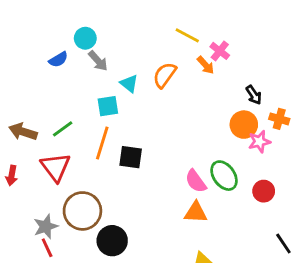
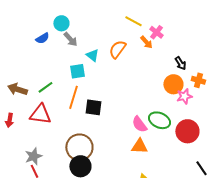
red triangle: (56, 167) -> (40, 114), turned -45
green ellipse: (224, 176) -> (159, 120), turned -30
red circle: (264, 191) -> (187, 131), size x1.5
brown circle: (82, 211) -> (79, 147), moved

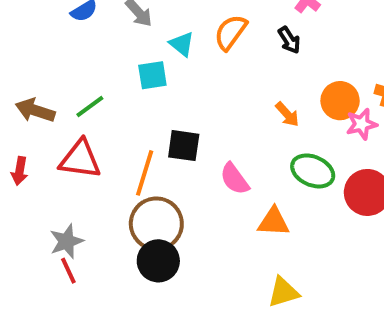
orange arrow: (146, 42) -> (287, 114), moved
black arrow: (180, 63) -> (289, 40), moved
orange line: (73, 97) -> (145, 173), moved
pink semicircle: (139, 124) -> (235, 179), moved

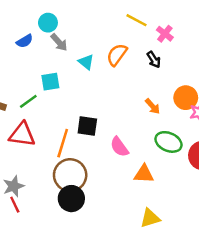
cyan square: (152, 75) -> (50, 82), moved

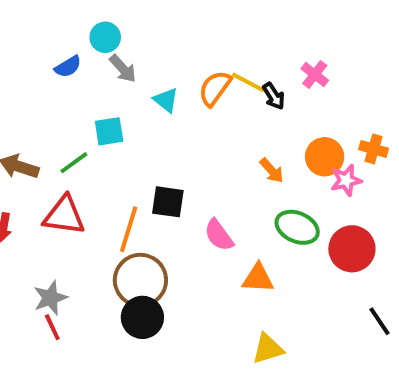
yellow line: (137, 20) -> (248, 82), moved
pink cross: (165, 34) -> (315, 74), moved

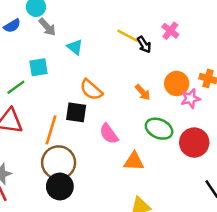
orange semicircle: (215, 88) -> (91, 90), moved, turned -85

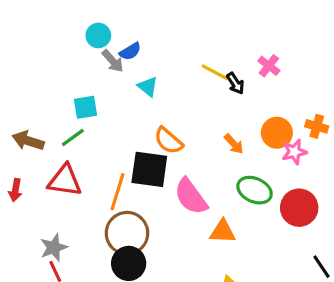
blue semicircle: (12, 26) -> (130, 51), moved
cyan square: (38, 67) -> (86, 107), moved
black square: (76, 112) -> (149, 169), size x1.4
pink semicircle: (109, 134) -> (191, 196), size x1.4

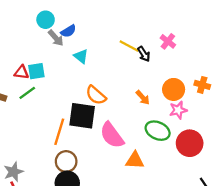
pink star: (294, 152) -> (178, 110), moved
red triangle: (65, 181) -> (22, 72), moved, size x0.6
brown circle: (127, 233) -> (66, 161), size x0.7

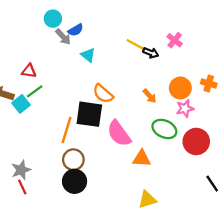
black arrow: (144, 54) -> (151, 53), turned -35
cyan square: (36, 71) -> (21, 104), moved, turned -30

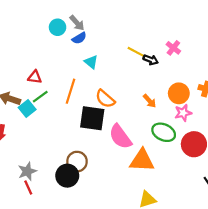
gray arrow: (63, 37) -> (77, 23), moved
orange line: (67, 130) -> (71, 91), moved
orange triangle: (142, 159) -> (142, 160), size x1.4
black circle: (75, 181) -> (67, 176), moved

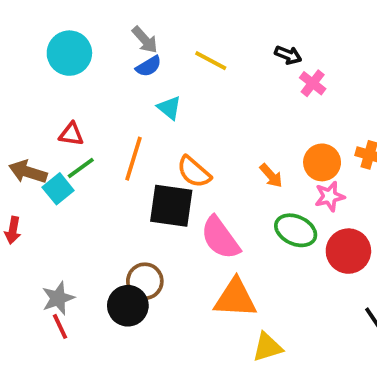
cyan circle: (58, 27) -> (69, 53), moved, size x1.5
yellow line: (137, 52) -> (211, 61), moved
black arrow: (151, 60) -> (288, 55), moved
orange triangle: (142, 160) -> (235, 298), moved

